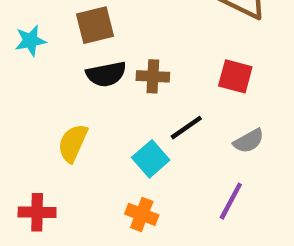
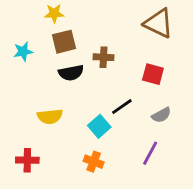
brown cross: (153, 76) -> (104, 57), moved
yellow semicircle: (73, 143) -> (50, 116), turned -120

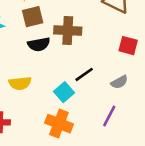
brown cross: (104, 57) -> (68, 30), size x1.5
red square: (153, 74) -> (128, 46), moved
orange cross: (94, 162) -> (59, 124), size x1.5

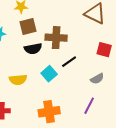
black line: (84, 74) -> (69, 62), moved
cyan square: (64, 92) -> (49, 74), moved
orange cross: (59, 124) -> (49, 112), turned -30

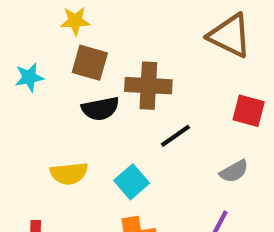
brown square: (28, 27) -> (90, 63), turned 30
cyan square: (49, 74) -> (132, 182), moved

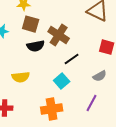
brown cross: (148, 86) -> (59, 35), turned 30
cyan square: (132, 182) -> (62, 81), moved

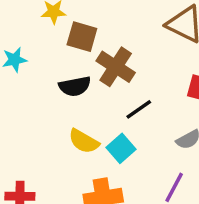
brown square: (31, 24) -> (82, 37), moved
yellow semicircle: (21, 77) -> (84, 141), moved, turned 36

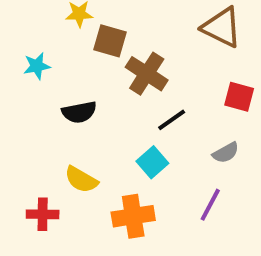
black semicircle: (75, 86) -> (79, 112), moved
yellow semicircle: (84, 141) -> (81, 180), moved

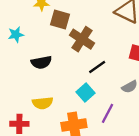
yellow semicircle: (81, 180) -> (43, 103), turned -36
purple line: (210, 205) -> (108, 113), moved

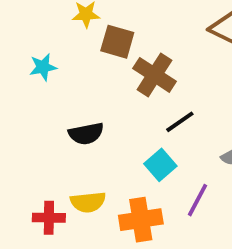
black semicircle: (41, 62) -> (86, 134), moved
yellow semicircle: (43, 103) -> (88, 202), moved

